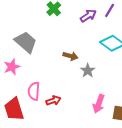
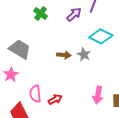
gray star: (88, 71) -> (84, 55), moved

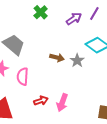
pink semicircle: (35, 94) -> (23, 77), moved
pink arrow: (98, 95) -> (62, 103), moved

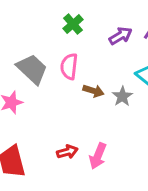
pink semicircle: (23, 77) -> (69, 66), moved

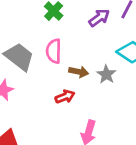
red arrow: (67, 152) -> (65, 97), moved

